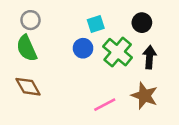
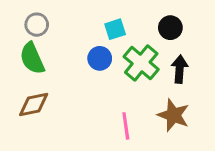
brown diamond: (28, 87) -> (34, 104), turned -72
pink line: (105, 105) -> (126, 126), turned -70

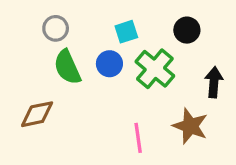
gray circle: (37, 25) -> (56, 28), moved
green semicircle: (32, 58) -> (67, 67), moved
black arrow: (180, 69) -> (214, 82), moved

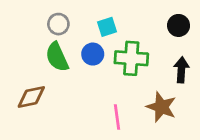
gray circle: (56, 28) -> (58, 24), moved
black circle: (187, 30) -> (179, 25), moved
green cross: (155, 69) -> (131, 58), turned -36

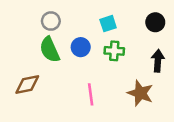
cyan square: (107, 27) -> (108, 24), moved
green cross: (131, 58) -> (114, 51), size x0.7
pink line: (117, 117) -> (91, 94), moved

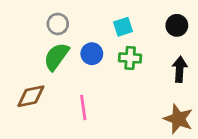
green semicircle: (50, 50) -> (56, 57), turned 60
brown star: (140, 93) -> (178, 119), moved
pink line: (91, 94) -> (83, 108), moved

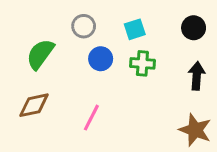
gray circle: (58, 24) -> (84, 26), moved
green semicircle: (56, 57) -> (40, 54), moved
pink line: (83, 108) -> (91, 118), turned 35

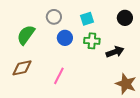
black arrow: (197, 76) -> (115, 52), moved, turned 66

